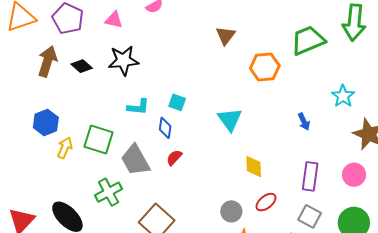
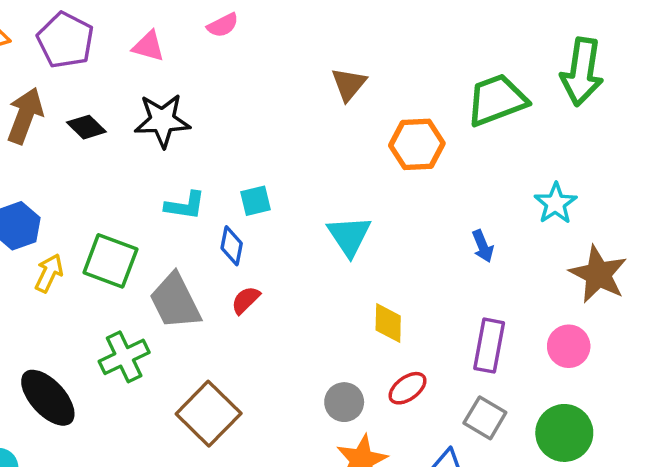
cyan square: (177, 102) -> (256, 201), turned -36

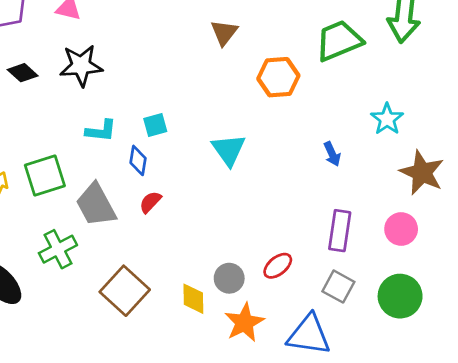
green square: (110, 261) -> (45, 175), turned -36
yellow diamond: (388, 323) -> (193, 299), moved

